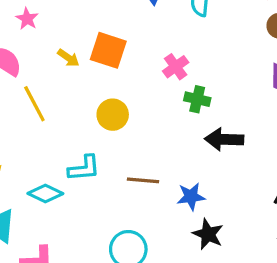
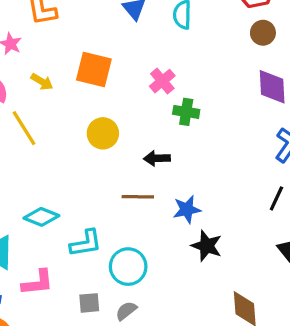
yellow arrow: (68, 58) -> (42, 82), moved
black arrow: (224, 139) -> (157, 158), moved, size x0.7
cyan L-shape: (84, 168) -> (86, 243), moved

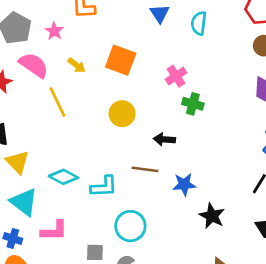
cyan L-shape: (86, 243) -> (104, 187), moved
black star: (207, 246) -> (212, 216), moved

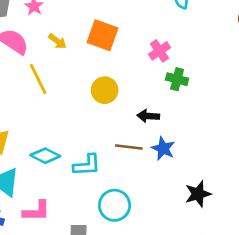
blue star: (184, 184) -> (163, 148), moved, turned 30
black star: (212, 216) -> (198, 194), turned 30

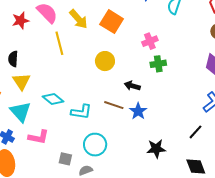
yellow arrow: (57, 41) -> (79, 19), size x1.5
green cross: (177, 79) -> (158, 64), turned -35

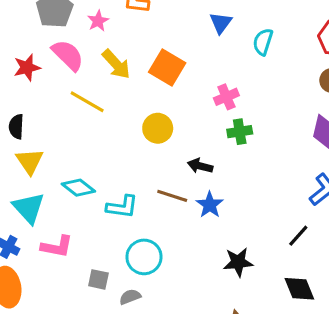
yellow line: (59, 43) -> (87, 102), turned -45

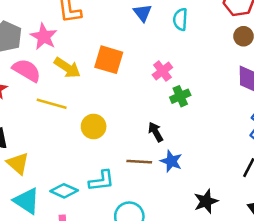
pink star: (98, 21) -> (44, 37), size x1.5
yellow circle: (158, 128) -> (94, 126), moved
black arrow: (200, 166) -> (156, 132), turned 60
cyan diamond: (78, 188) -> (64, 191), moved

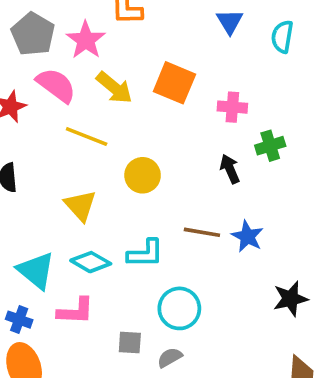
pink cross: (162, 71) -> (232, 107), moved, turned 36
black arrow: (156, 132) -> (230, 169), moved
yellow triangle: (18, 163) -> (80, 206), moved

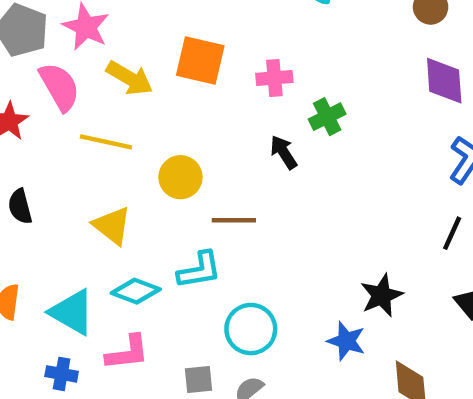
pink semicircle: (56, 85) -> (59, 87), turned 33
brown line: (202, 232) -> (234, 220), moved
blue star: (247, 236) -> (346, 341), moved

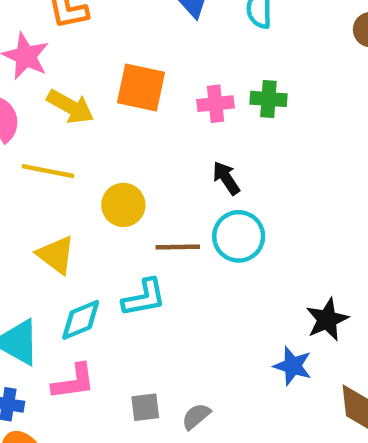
green cross: (327, 117) -> (268, 99), moved, turned 32
cyan diamond: (136, 291) -> (81, 320), turned -42
cyan circle: (251, 329) -> (239, 236), moved

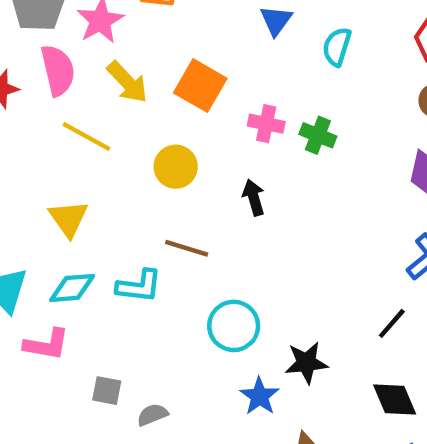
yellow circle: (123, 205) -> (176, 167), moved
cyan circle: (239, 236) -> (234, 326), moved

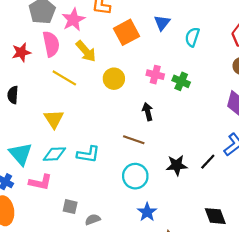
orange square: (200, 86) -> (126, 32), moved, turned 30
yellow circle: (176, 167) -> (114, 79), moved
brown line: (187, 248) -> (134, 140), moved
black line: (392, 323) -> (208, 162), moved
black star: (306, 363) -> (177, 165), moved

